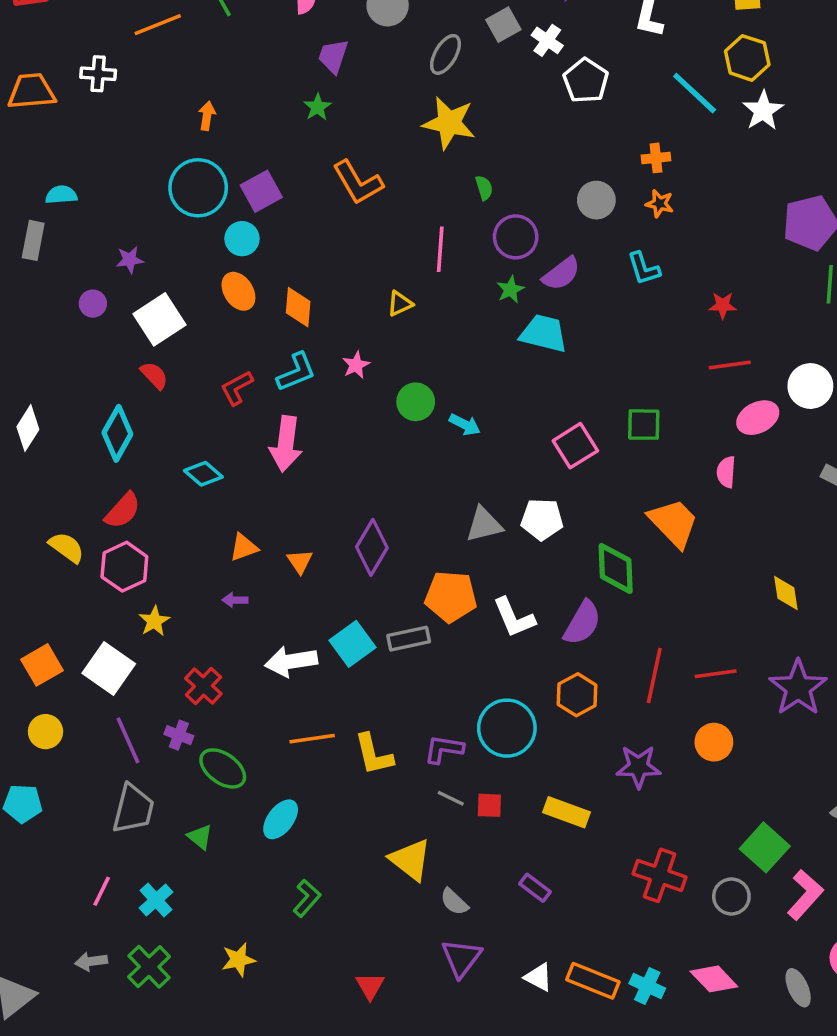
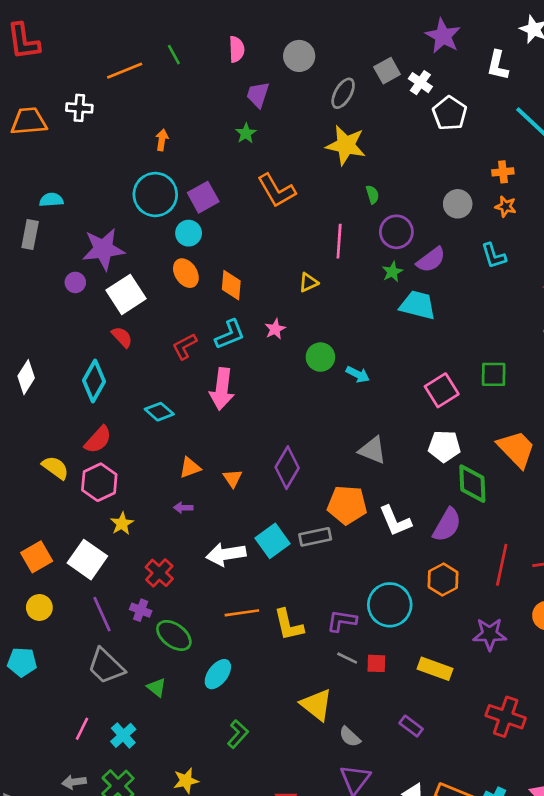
purple star: (130, 260) -> (103, 249), size x2.0
white pentagon: (542, 519) -> (444, 446), moved
gray triangle: (484, 525) -> (372, 450), turned 36
gray trapezoid: (133, 809) -> (106, 666), turned 120

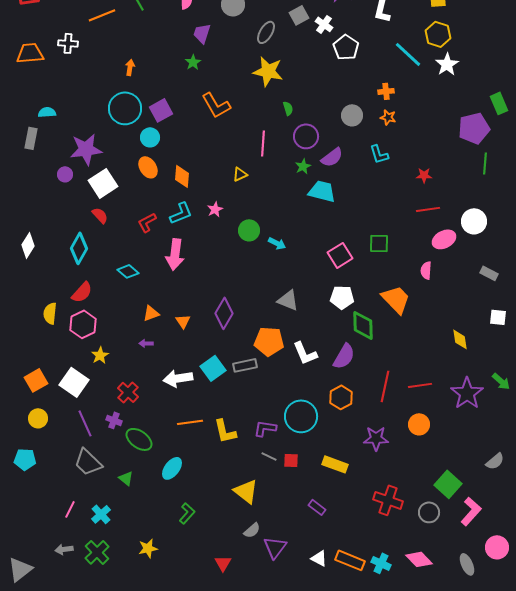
yellow semicircle: (55, 468) -> (50, 313), turned -120
gray semicircle: (350, 737) -> (252, 530), moved, turned -84

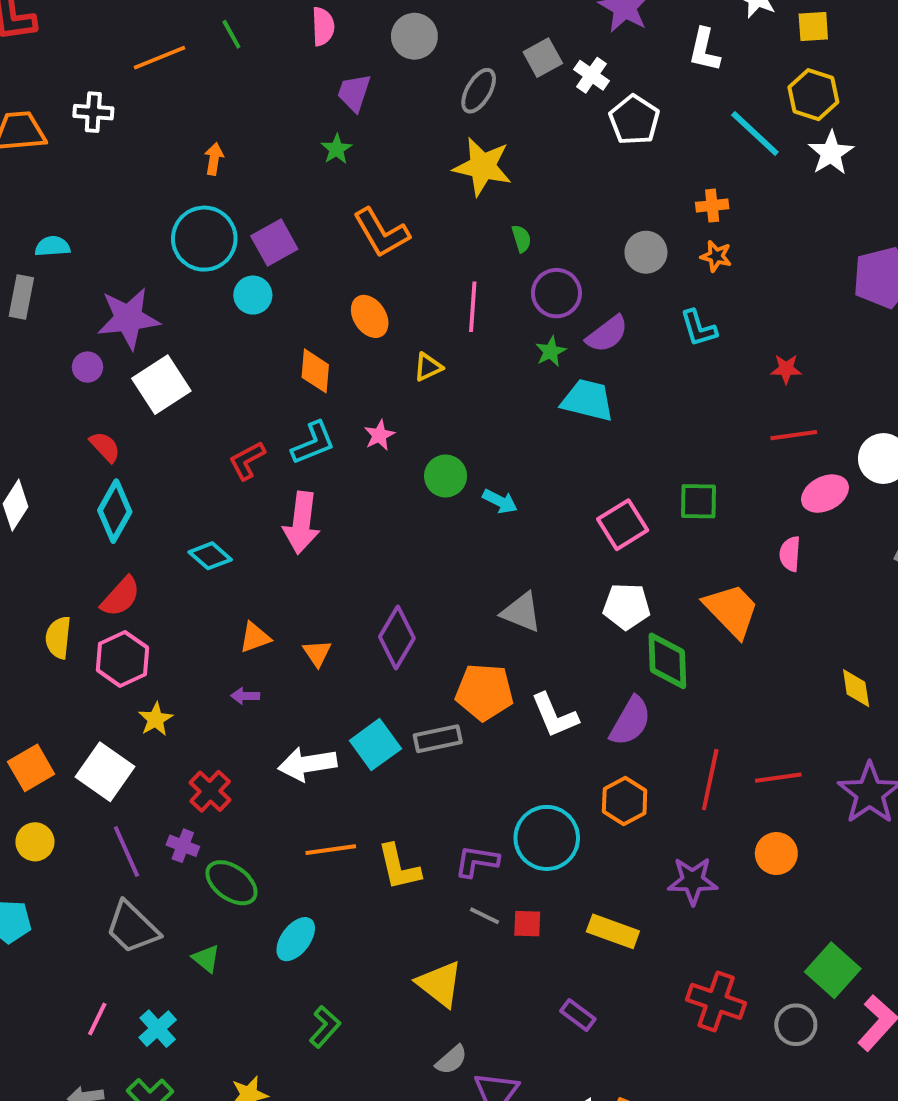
orange ellipse: (148, 167) -> (370, 316), moved
red semicircle: (100, 215) -> (105, 447), moved

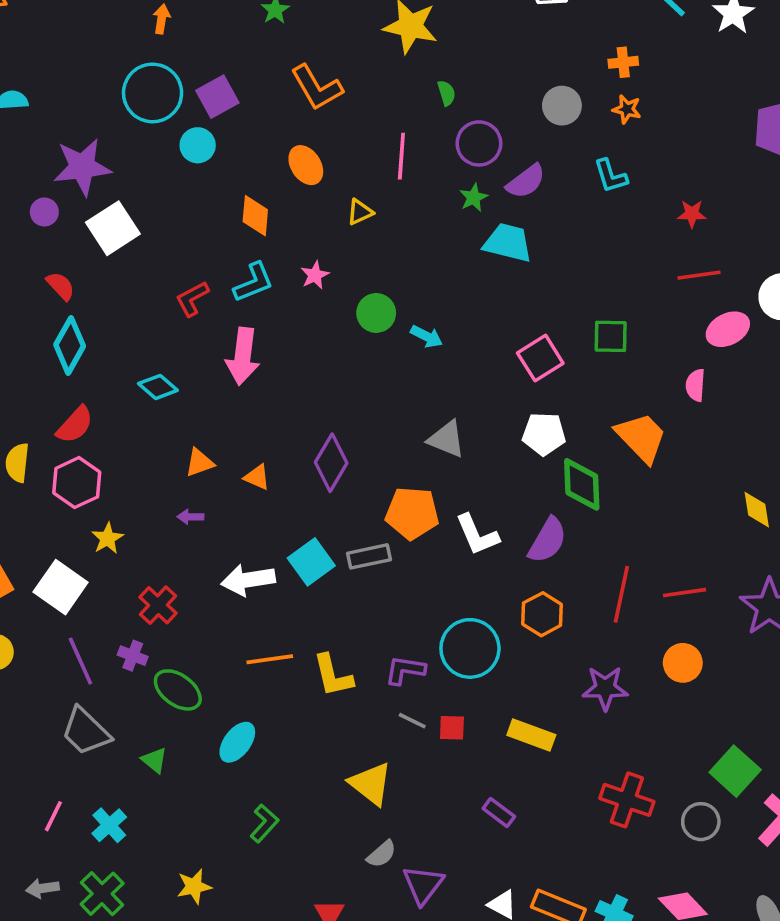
orange triangle: (317, 653) -> (257, 477), turned -32

